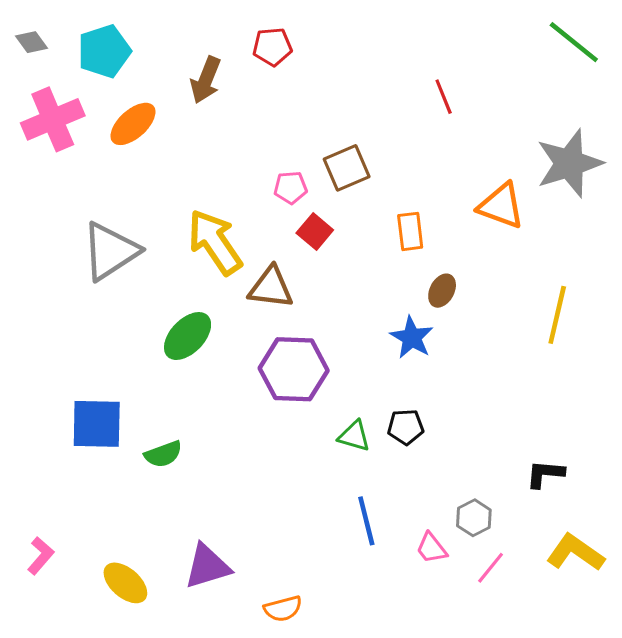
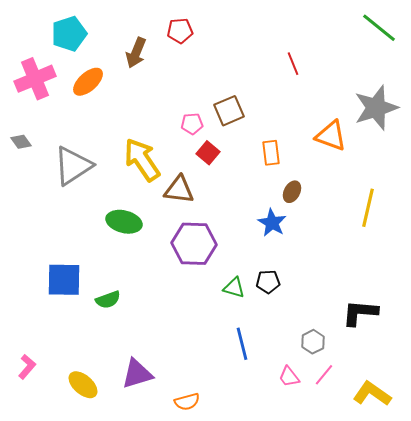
gray diamond: (32, 42) -> (21, 142), moved
green ellipse: (188, 336) -> (124, 222), turned 60
black L-shape: (545, 474) -> (360, 313), size x1.4
pink trapezoid: (431, 548) -> (289, 377), moved
yellow L-shape: (575, 553) -> (372, 394), moved

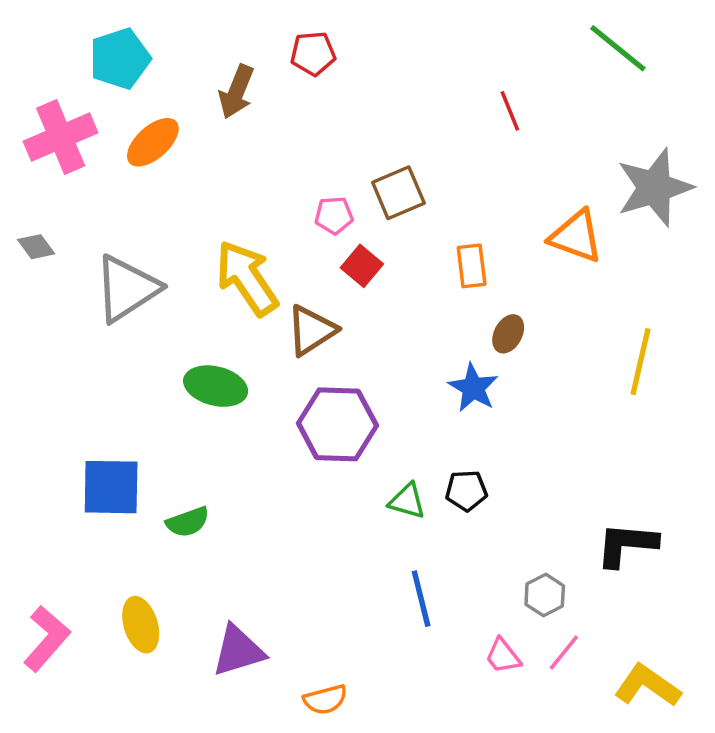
green line: (379, 28) -> (618, 48), moved
brown triangle: (179, 190) -> (311, 330), turned -40
pink L-shape: (27, 367) -> (47, 639), size x1.5
yellow ellipse: (83, 385) -> (141, 625), moved, turned 32

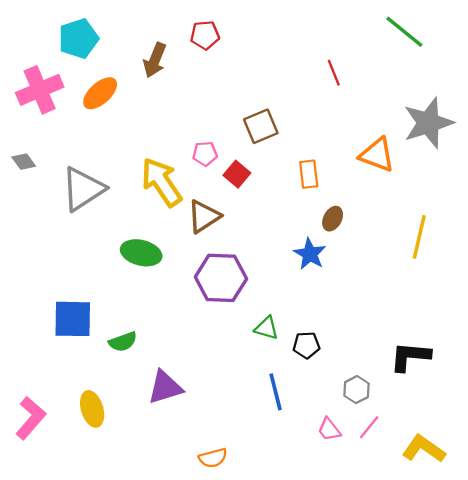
pink pentagon: (334, 215) -> (205, 154), moved
black pentagon: (466, 491) -> (306, 345), moved
purple triangle: (238, 651) -> (165, 387), moved

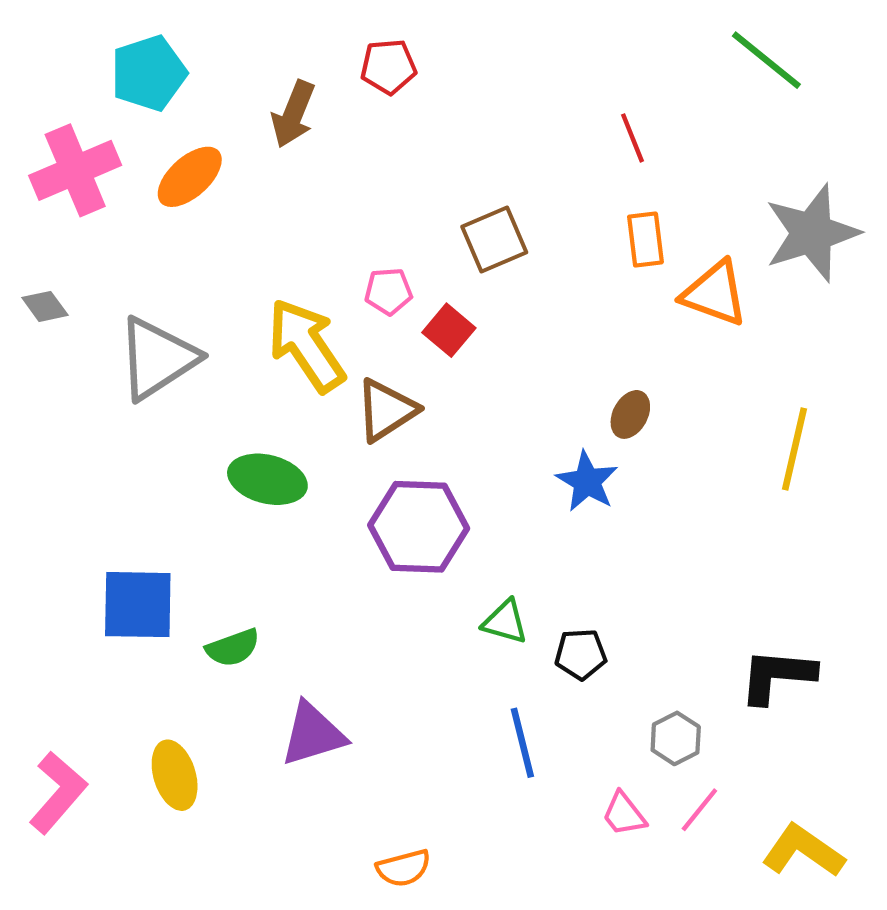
orange rectangle: (309, 174) -> (645, 239), moved

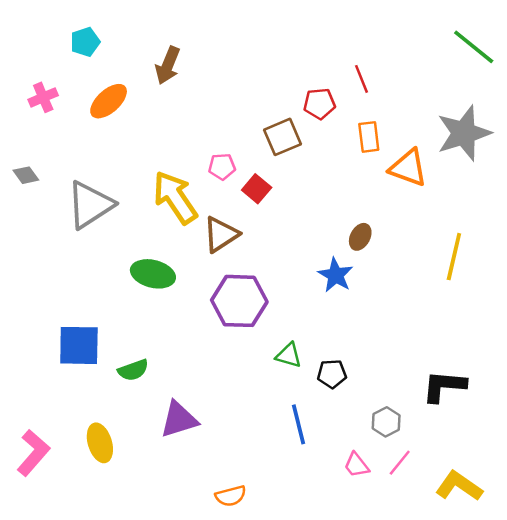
green line: (766, 60) -> (474, 47), moved
red pentagon: (388, 67) -> (319, 104), moved
cyan pentagon: (149, 73) -> (85, 42), size x0.7
pink cross: (75, 170) -> (43, 97), size x0.6

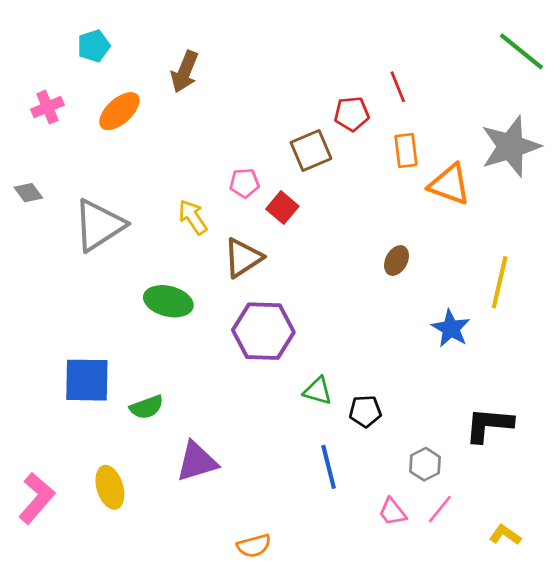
yellow arrow: (175, 197) -> (193, 217), size x0.6
blue star: (336, 275) -> (451, 328), moved
yellow L-shape: (459, 486) -> (505, 535), size x0.6

